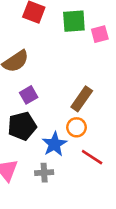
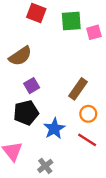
orange circle: (77, 127) -> (88, 114), moved
gray cross: (44, 173) -> (45, 166), moved, turned -35

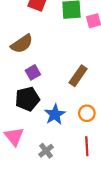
orange circle: (88, 114) -> (87, 113), moved
red line: (87, 140) -> (87, 146), moved, turned 54

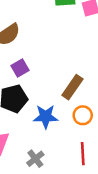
brown rectangle: (78, 76) -> (72, 87), moved
blue star: (55, 114) -> (46, 117), turned 30

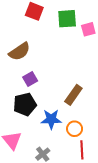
orange circle: (83, 115) -> (75, 129), moved

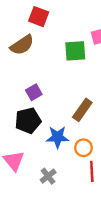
green square: (67, 19) -> (75, 51), moved
brown semicircle: (20, 52) -> (22, 45), moved

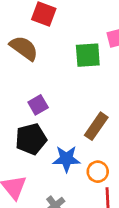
brown semicircle: (22, 45) -> (24, 48), turned -110

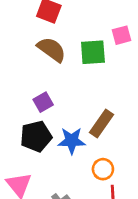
brown semicircle: (24, 48) -> (52, 49), moved
blue star: (66, 159) -> (72, 141), moved

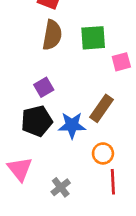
pink square: (121, 35) -> (121, 62), moved
brown semicircle: (52, 49) -> (52, 35), turned 64

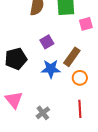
purple square: (44, 87) -> (47, 42), moved
black pentagon: (37, 121) -> (16, 59), moved
orange circle: (103, 153) -> (80, 78), moved

